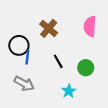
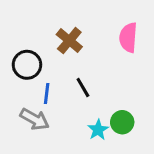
blue line: (27, 57) -> (47, 93), moved
green circle: (86, 68) -> (122, 122), moved

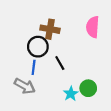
brown cross: (69, 41) -> (50, 29), turned -30
black circle: (27, 65) -> (38, 47), moved

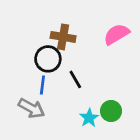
pink semicircle: (93, 27) -> (116, 34), turned 55

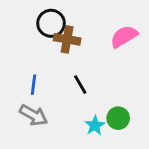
black circle: (48, 59) -> (51, 23), moved
blue line: (42, 85) -> (34, 85), moved

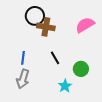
gray arrow: (34, 115) -> (23, 79), turned 78
green circle: (118, 118) -> (81, 69), moved

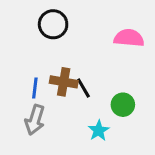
pink semicircle: (85, 25) -> (129, 38), turned 36
brown cross: (46, 27) -> (64, 82), moved

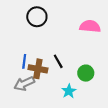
brown cross: (64, 82) -> (38, 69), moved
gray arrow: (35, 120) -> (24, 84), turned 48

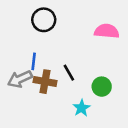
blue line: (24, 61) -> (34, 61), moved
gray arrow: (24, 84) -> (20, 79), moved

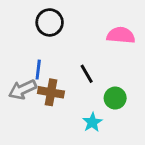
black line: (69, 73) -> (87, 74), moved

